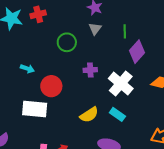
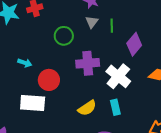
green line: (125, 31) -> (112, 26), moved
purple cross: (90, 70) -> (88, 63), size x1.6
cyan rectangle: (117, 114) -> (115, 107), turned 42

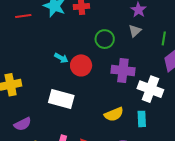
green line: (112, 26) -> (164, 38), moved
white cross: (118, 76) -> (150, 89), turned -30
red circle: (49, 80) -> (81, 65), moved

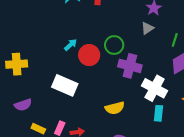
green circle: (105, 39) -> (114, 45), moved
cyan arrow: (61, 58) -> (71, 45), turned -80
cyan rectangle: (142, 119) -> (158, 113), moved

